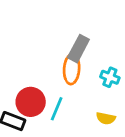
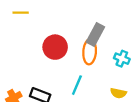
red circle: (31, 102) -> (55, 47), moved

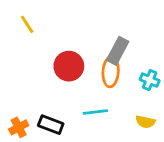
yellow line: (21, 13) -> (27, 24), turned 56
cyan line: (77, 85) -> (95, 112), turned 60

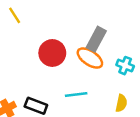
orange ellipse: (111, 72) -> (90, 58), turned -60
yellow semicircle: (145, 122) -> (121, 103), turned -90

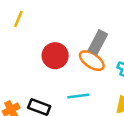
yellow line: (15, 15) -> (18, 19), turned 56

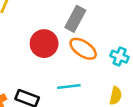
gray rectangle: (98, 42) -> (75, 19), moved

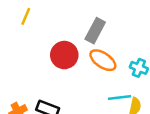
cyan line: (69, 87) -> (120, 97), moved

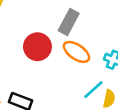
cyan line: (120, 97) -> (93, 90), turned -35

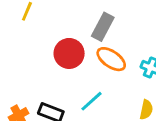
cyan line: (93, 90) -> (92, 101), moved

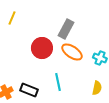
cyan line: (92, 101) -> (58, 82), turned -60

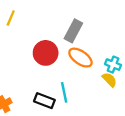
yellow semicircle: (97, 88) -> (110, 80), moved, turned -56
black rectangle: (29, 90) -> (44, 101), moved

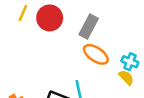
red circle: (46, 53) -> (50, 18), moved

